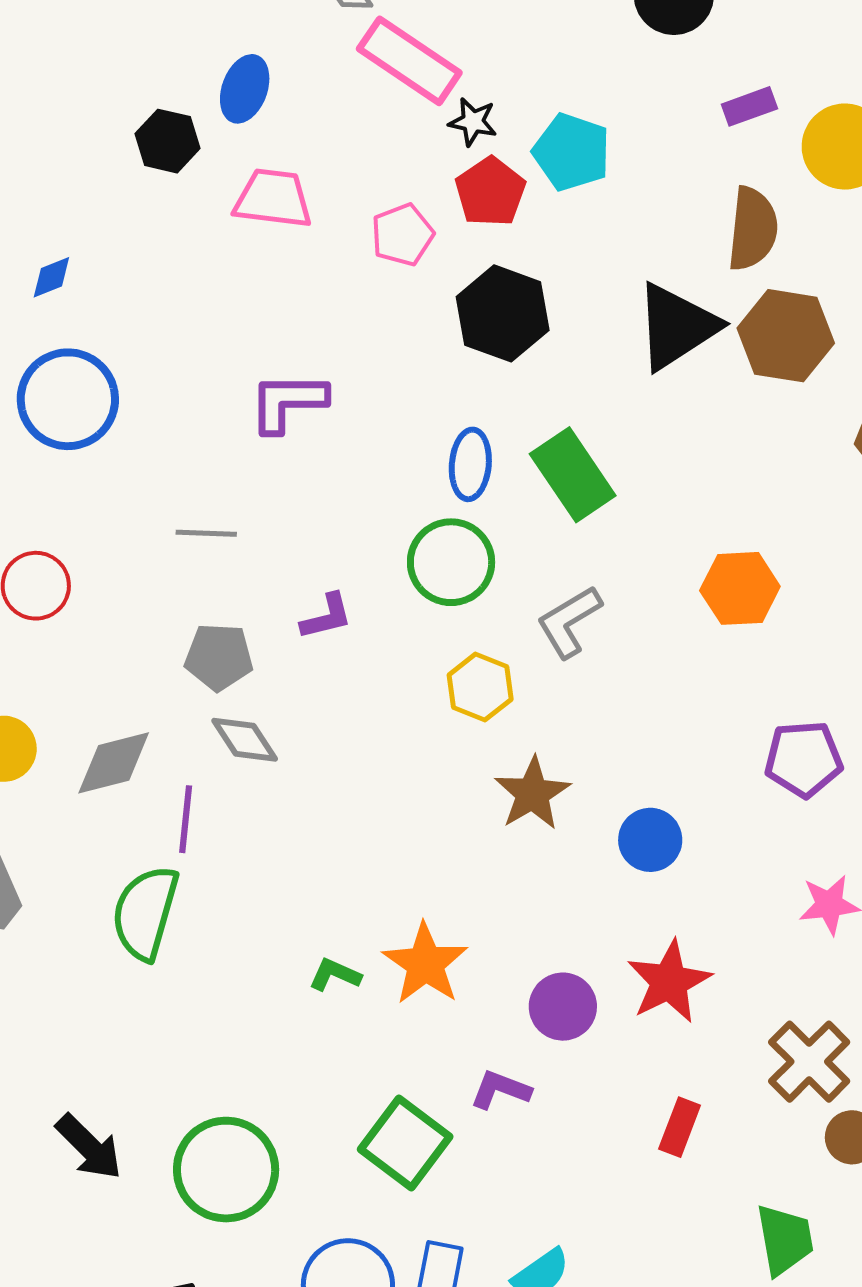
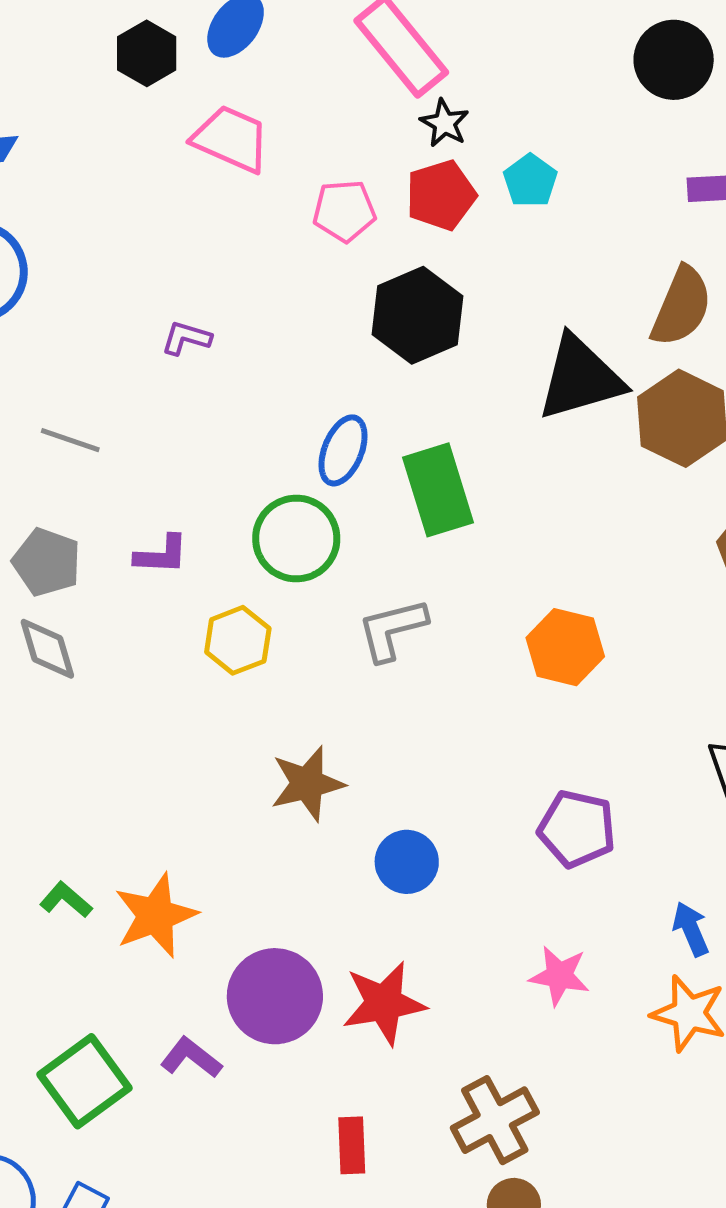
cyan pentagon: (572, 152) -> (530, 181), size x0.7
purple L-shape: (288, 402) -> (186, 338), size x0.6
yellow hexagon: (480, 687) -> (238, 640), moved
purple circle: (563, 1007) -> (275, 996), size x1.4
red rectangle: (680, 1127) -> (352, 1145), turned -40

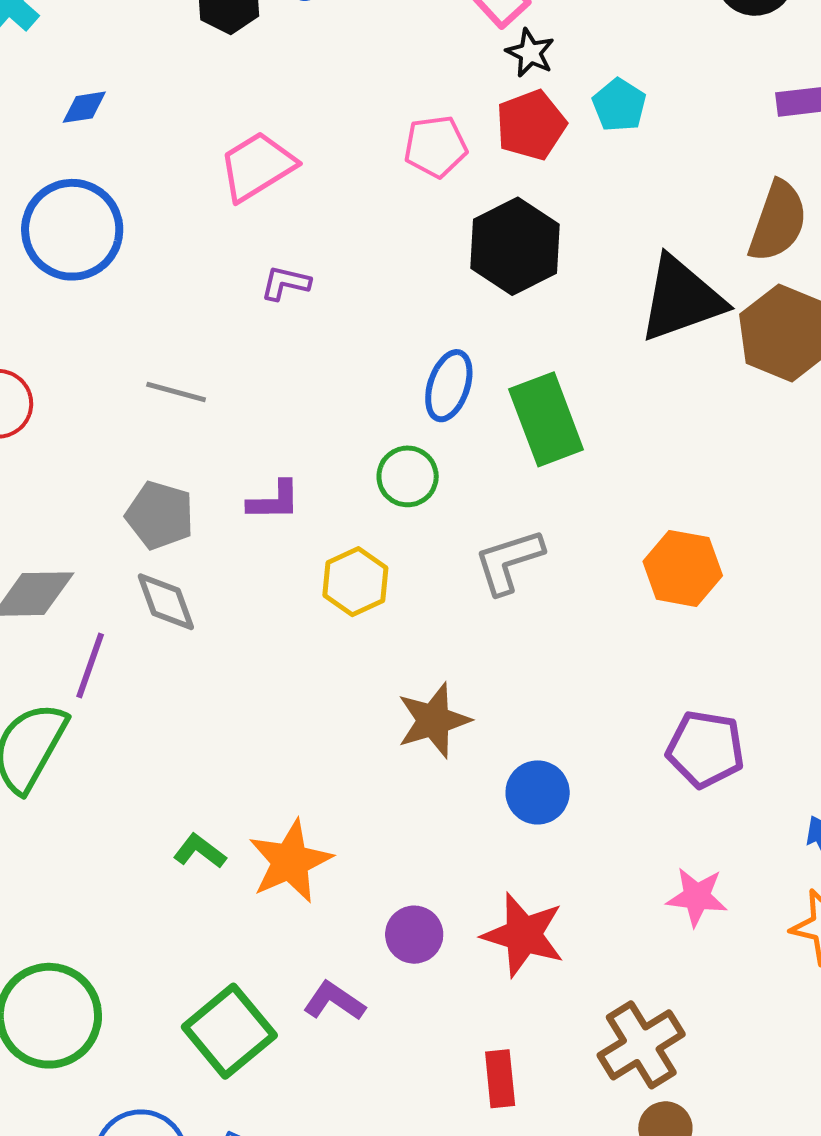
pink trapezoid: (231, 139) -> (257, 166), moved, turned -52
green circle: (296, 539) -> (408, 476), size x0.7
purple circle: (275, 996) -> (414, 935), size x0.6
red star: (384, 1003) -> (523, 935), turned 30

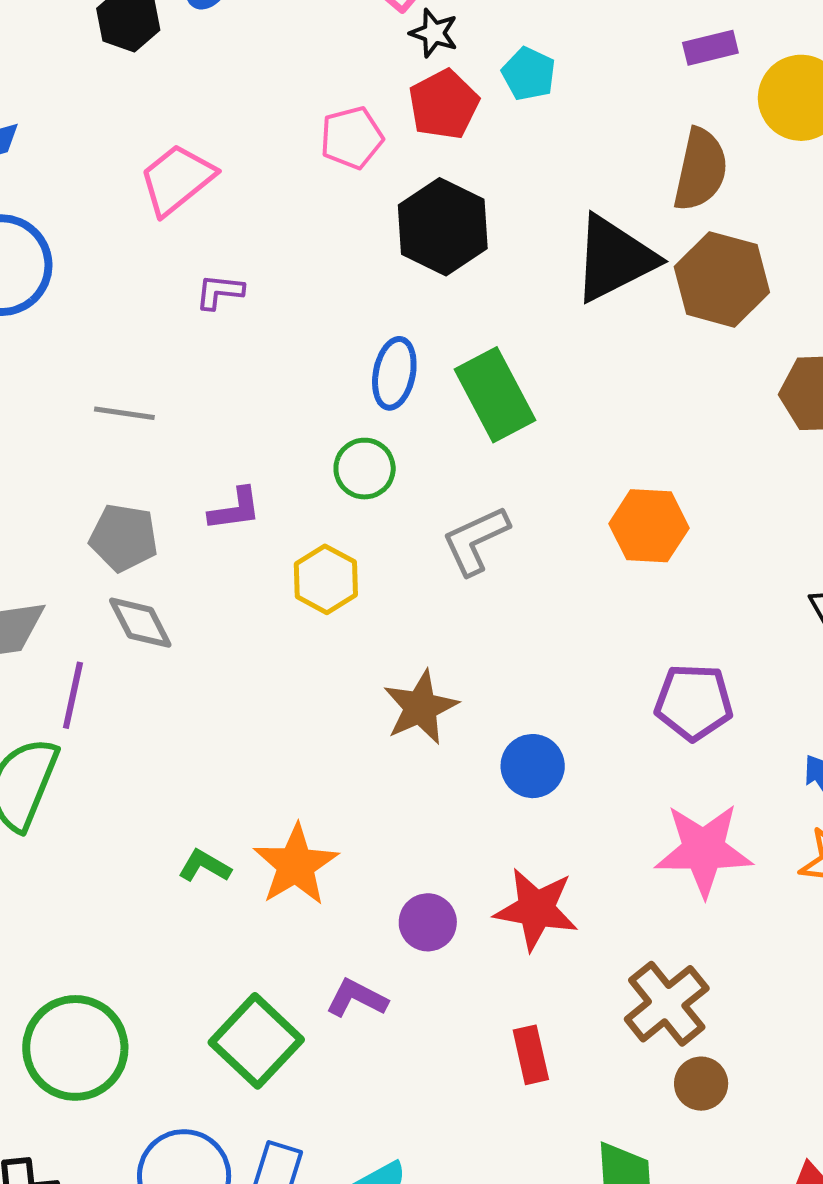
pink star: (697, 897) -> (704, 850), size x1.6

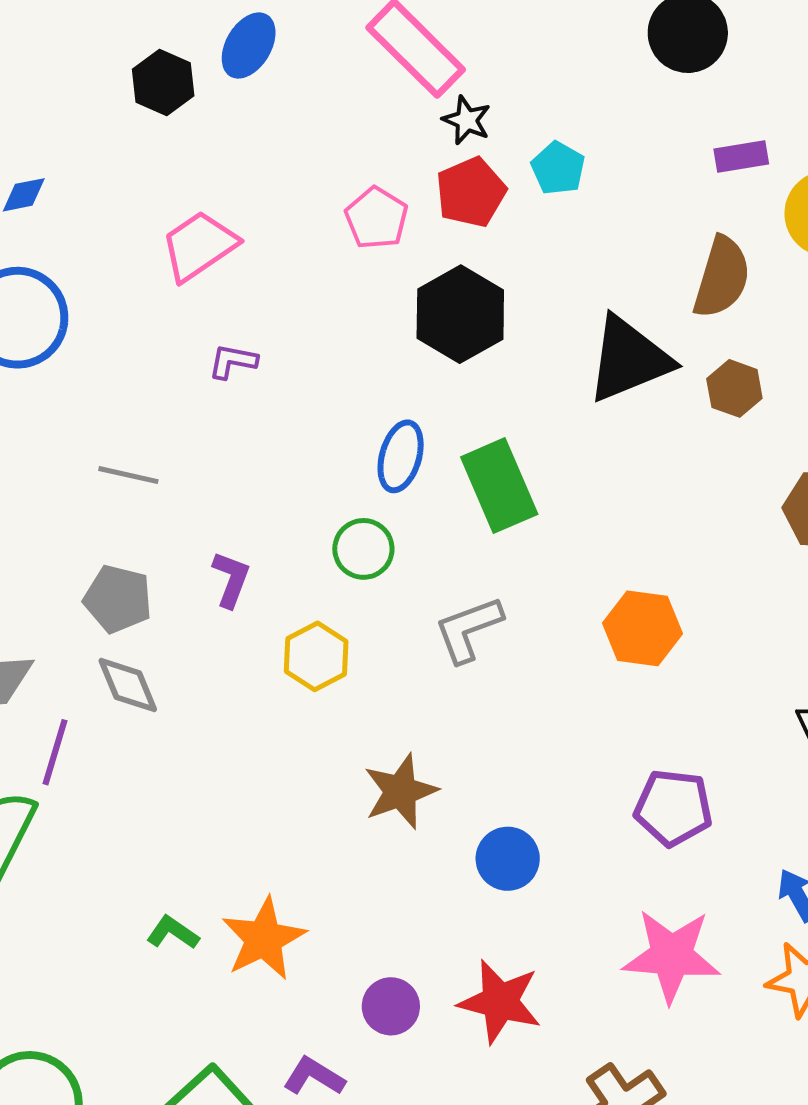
pink pentagon: (352, 138) -> (376, 218), turned -30
brown hexagon: (722, 279) -> (734, 388), size x0.6
purple L-shape: (235, 509) -> (231, 579), turned -66

